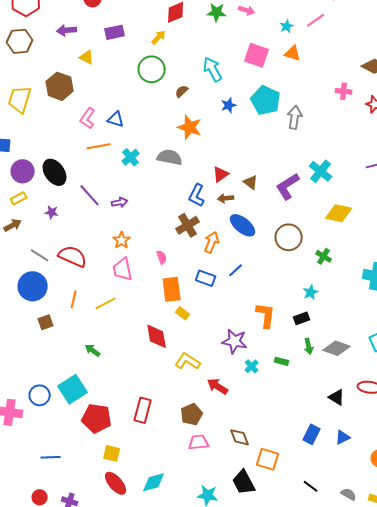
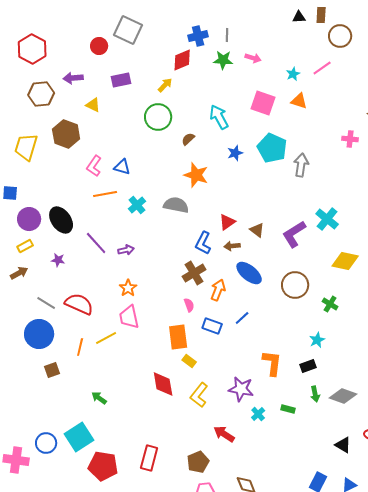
brown hexagon: (20, 41) -> (41, 94), moved
pink semicircle: (162, 257) -> (189, 305), moved
yellow line: (106, 303) -> (106, 338), moved
yellow L-shape: (188, 361) -> (199, 395), moved, turned -85

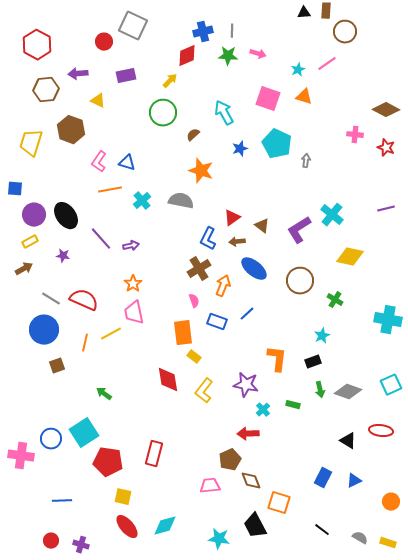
gray arrow: (301, 165) -> (306, 161), size x0.6
red arrow: (224, 434) -> (248, 434), moved, turned -35
brown pentagon: (198, 462) -> (230, 460), moved

